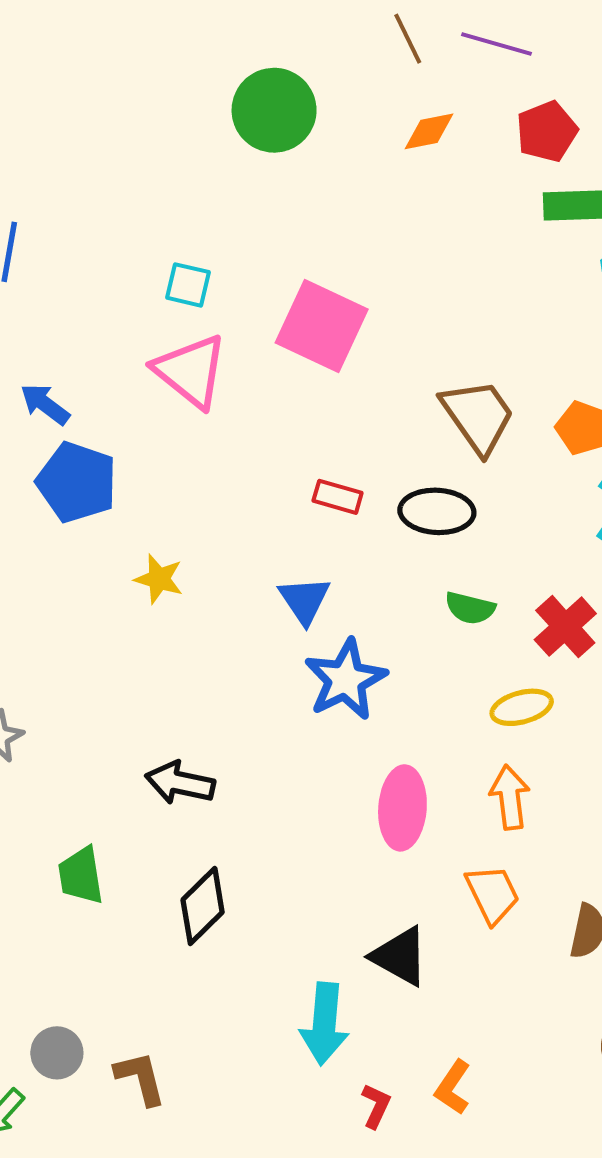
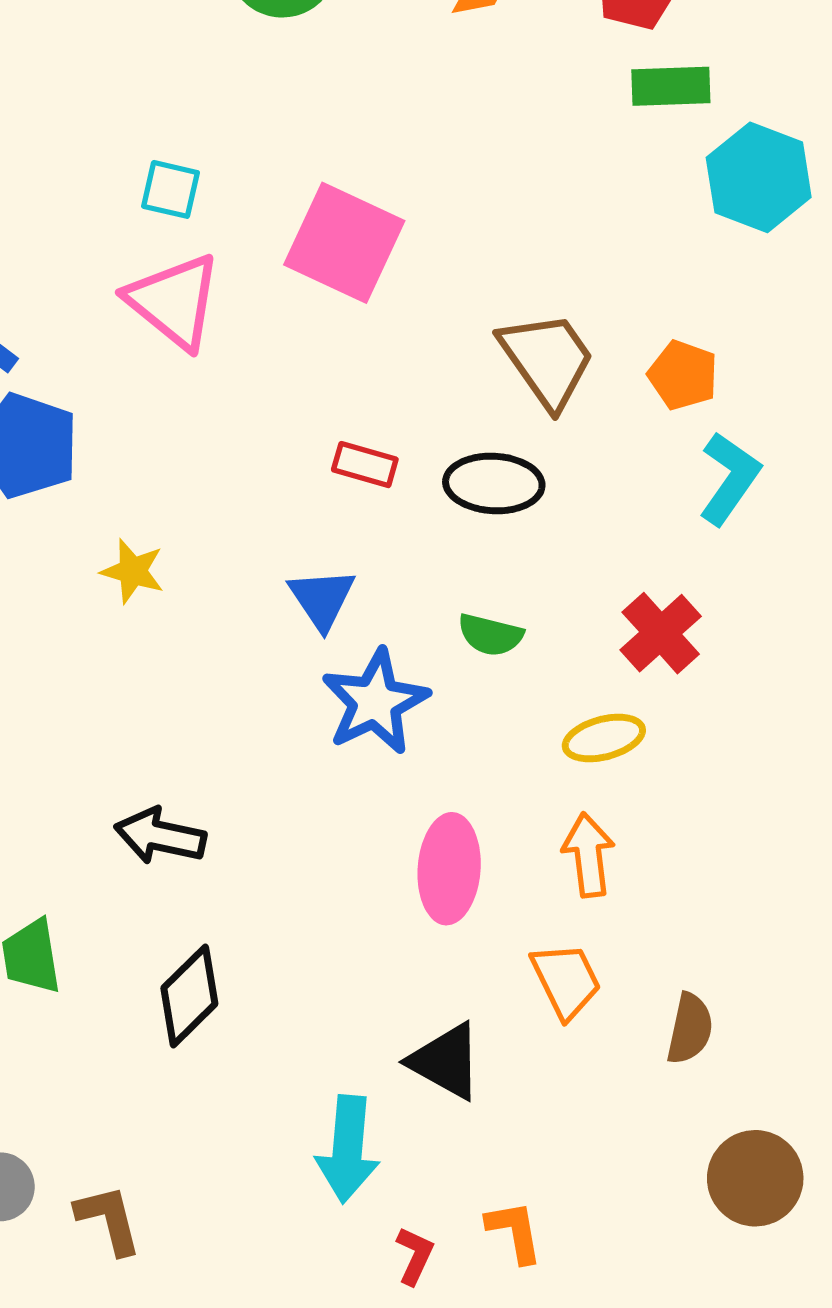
green semicircle: (470, 608) -> (490, 635), moved
orange L-shape: (453, 1087) -> (514, 1232), turned 136

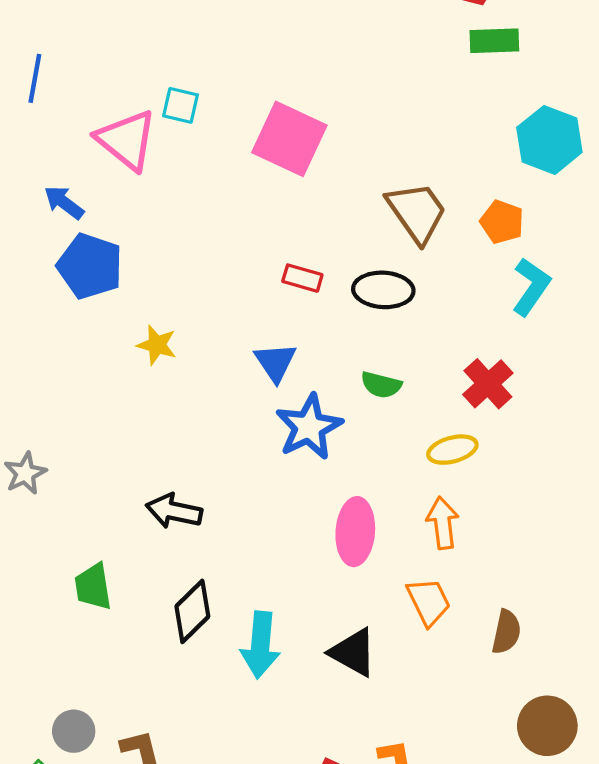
cyan hexagon: (759, 177) -> (549, 140), moved
pink triangle: (174, 301) -> (127, 140), moved
cyan arrow: (348, 1149) -> (260, 645), moved

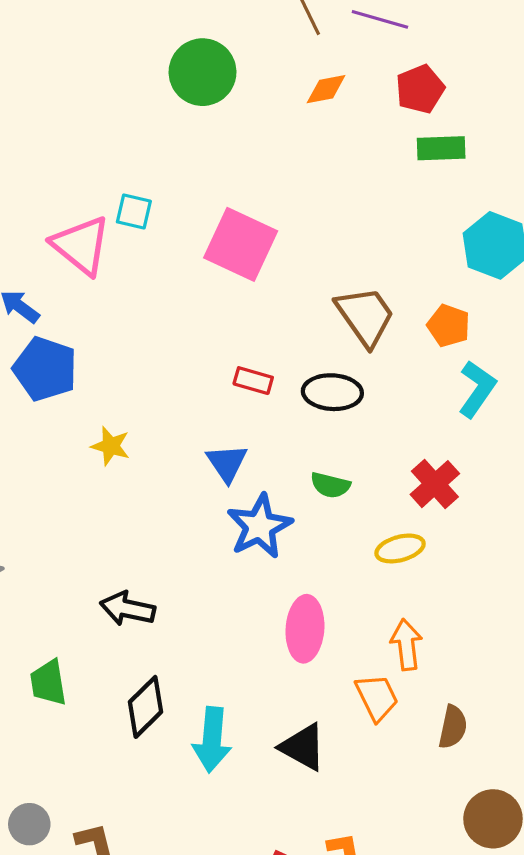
orange arrow: (443, 523) -> (406, 645), moved

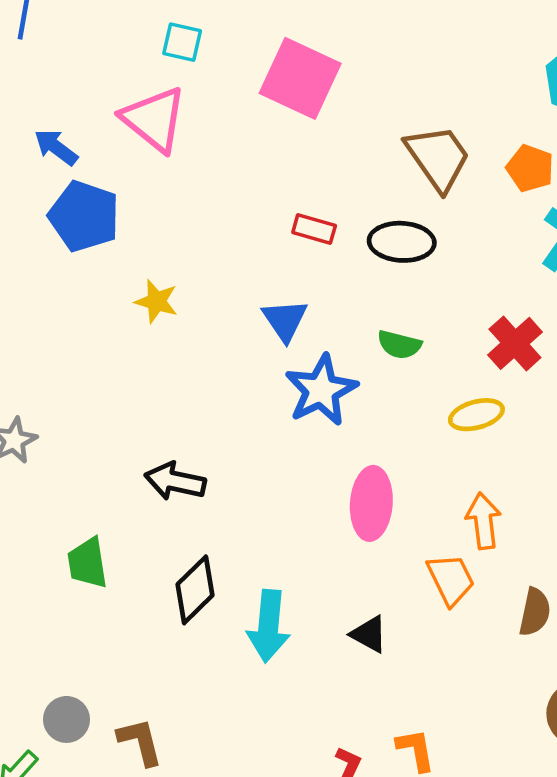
pink triangle: (81, 245) -> (154, 119), moved
black triangle: (303, 747) -> (369, 634), size x0.7

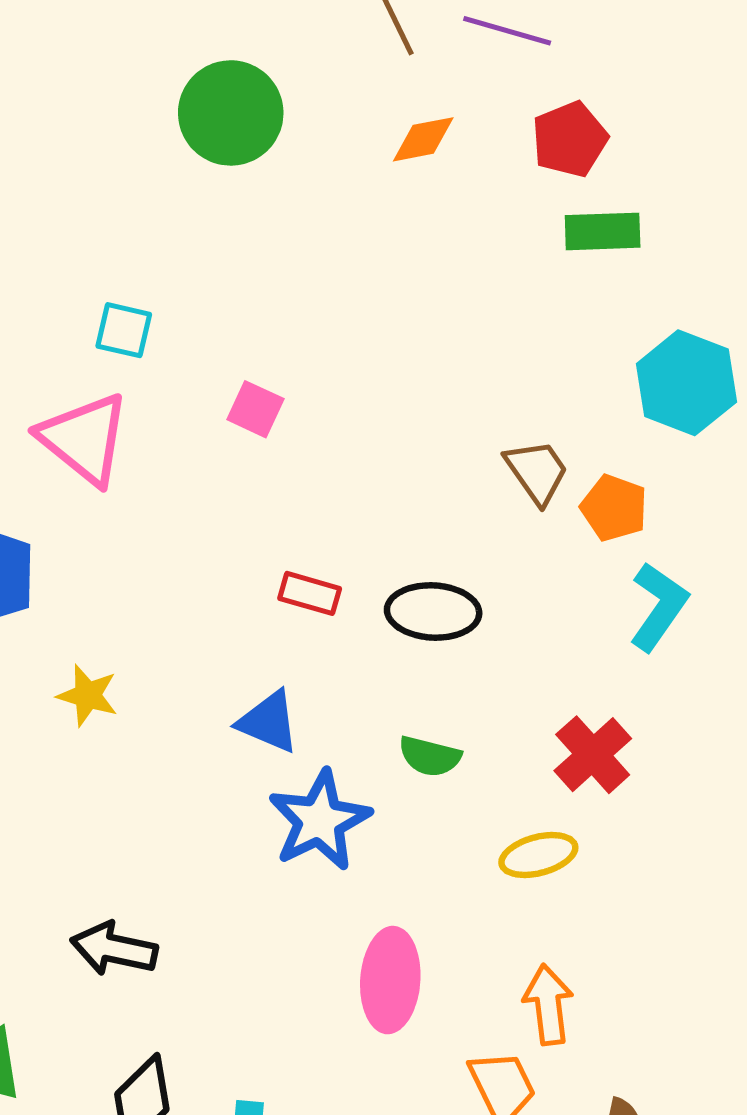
pink square: (300, 78) -> (255, 409), moved, size x0.5
brown trapezoid: (438, 158) -> (537, 472), moved, size x0.7
blue triangle: (285, 320) -> (269, 722), turned -33

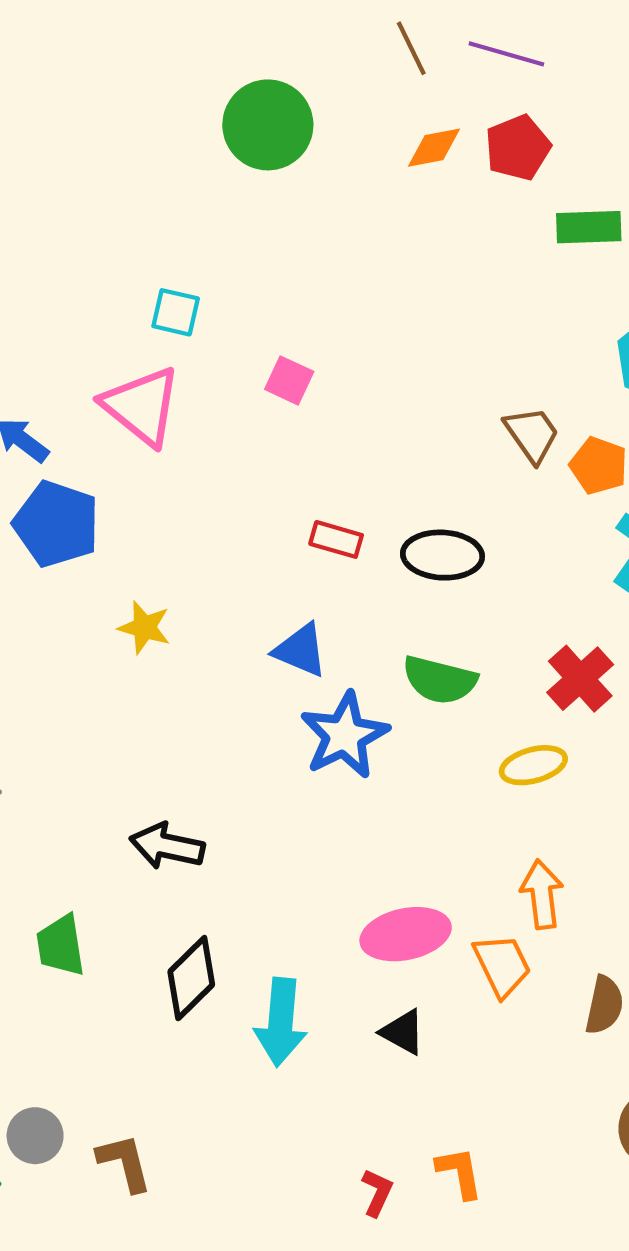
red pentagon: (570, 139) -> (518, 148), moved
green semicircle: (430, 756) -> (440, 680), size x1.4
pink ellipse: (390, 980) -> (406, 934), moved, turned 74

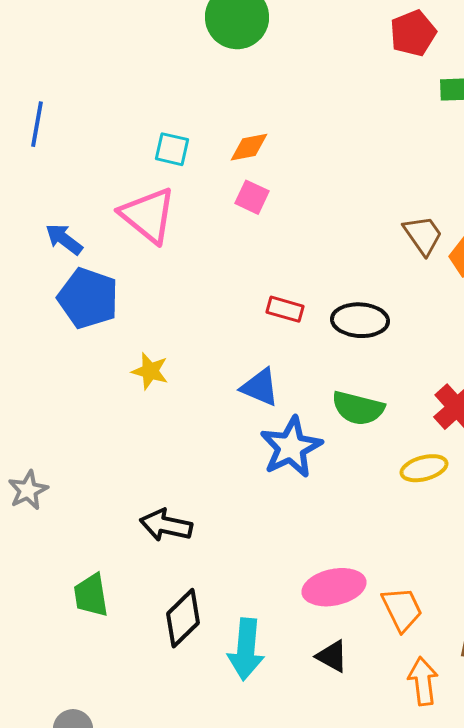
orange diamond: (434, 148) -> (249, 147), moved
orange arrow: (542, 894) -> (423, 681), moved

